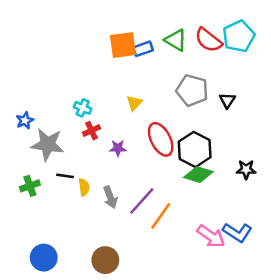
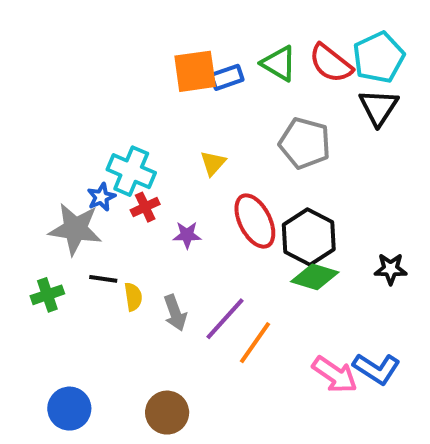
black triangle: (227, 100) -> (379, 107), moved, size x1.5
cyan cross: (83, 108) -> (131, 171), size x1.6
blue star: (25, 121) -> (101, 197), moved

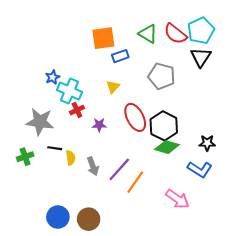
blue rectangle: (227, 77) -> (120, 56), moved
blue star: (101, 197) -> (53, 77), moved
blue L-shape: (377, 369) -> (200, 169), moved
blue circle: (69, 409) -> (58, 217), moved

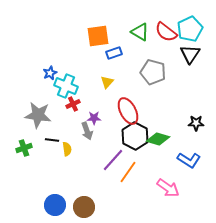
black hexagon: (164, 126) -> (135, 136), moved
black star: (207, 143) -> (196, 123), moved
gray arrow: (93, 166) -> (87, 131), moved

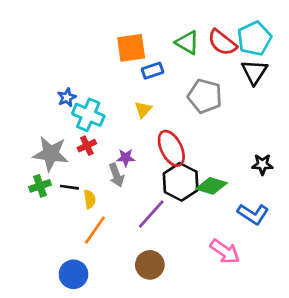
red cross: (73, 104) -> (87, 146), moved
green cross: (24, 148) -> (40, 186), moved
orange line: (128, 172) -> (95, 230), moved
brown circle: (84, 207) -> (150, 265), moved

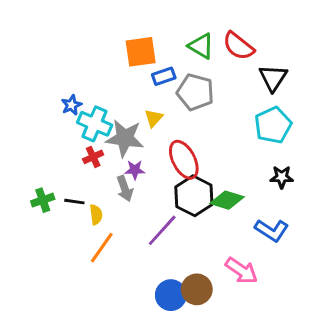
cyan pentagon: (254, 38) -> (273, 125), moved
gray pentagon: (205, 96) -> (195, 92), moved
gray star: (51, 154) -> (125, 138), moved
brown circle: (150, 265) -> (197, 289), moved
blue circle: (73, 274) -> (171, 295), moved

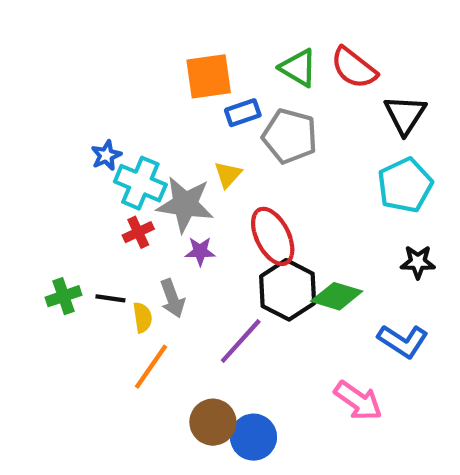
gray arrow: (125, 189) -> (172, 298), moved
brown circle: (197, 289) -> (213, 422), moved

